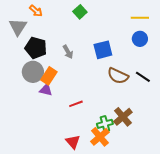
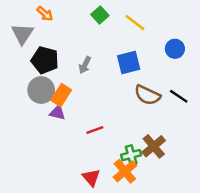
yellow line: (140, 18) -> (135, 23), moved, turned 36
gray arrow: (68, 52) -> (85, 65), turned 56

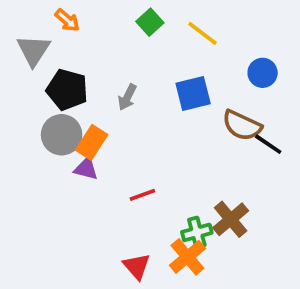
brown semicircle: (147, 95) -> (242, 125), moved

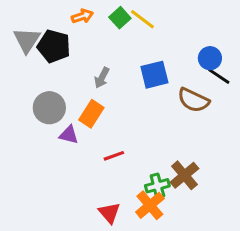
orange arrow: (67, 20) -> (82, 16), moved, turned -60
yellow line: (202, 33) -> (142, 19), moved
black pentagon: (67, 90) -> (54, 46), moved
orange rectangle: (92, 142) -> (91, 114), moved
black line: (268, 144) -> (219, 76), moved

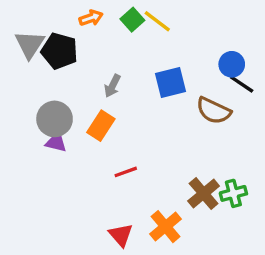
purple triangle: (69, 135) -> (56, 142), moved
green cross: (157, 186) -> (233, 193), moved

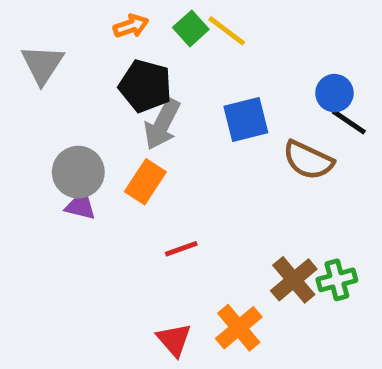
black pentagon: (59, 51) -> (145, 86), moved
gray arrow: (112, 86) -> (162, 124), size x1.5

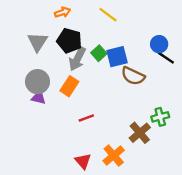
green square: (191, 28) -> (99, 53), moved
gray triangle: (42, 64) -> (37, 42), moved
brown semicircle: (308, 160) -> (133, 76), moved
green cross: (337, 280) -> (160, 117), moved

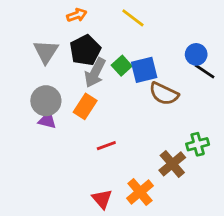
black pentagon: (69, 41) -> (85, 50), turned 30

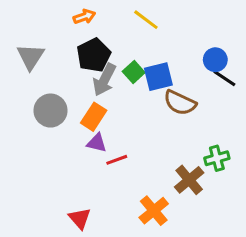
gray triangle: (46, 52) -> (30, 57), moved
purple triangle: (47, 120) -> (97, 143), moved
red triangle: (102, 199) -> (80, 218), moved

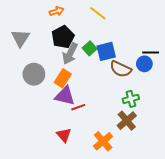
blue circle: (215, 60) -> (144, 64), moved
black line: (225, 78) -> (151, 52), turned -35
purple triangle: (97, 143) -> (65, 96), size x1.5
green cross: (217, 158) -> (131, 99), moved
red triangle: (80, 218) -> (64, 135), moved

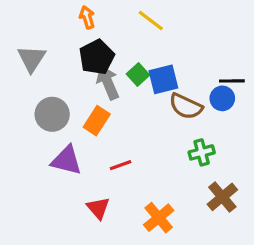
orange arrow: (57, 11) -> (87, 17), turned -88
gray arrow: (70, 54) -> (108, 82), turned 130
purple triangle: (65, 96) -> (66, 160), moved
brown cross: (127, 121) -> (222, 197), moved

